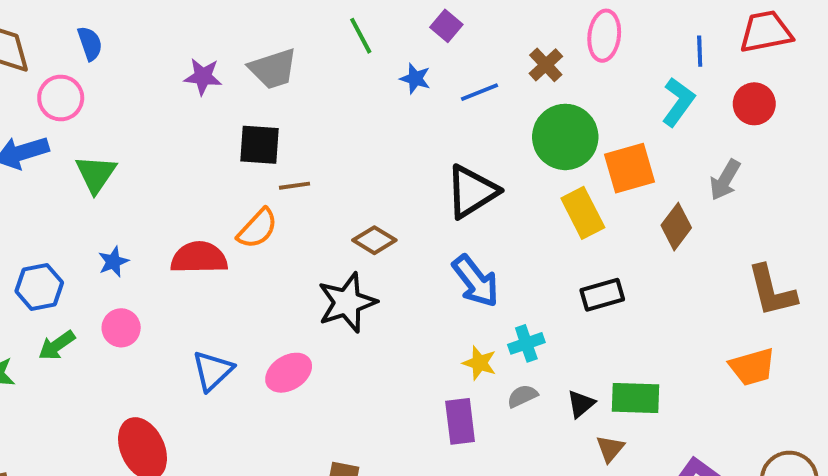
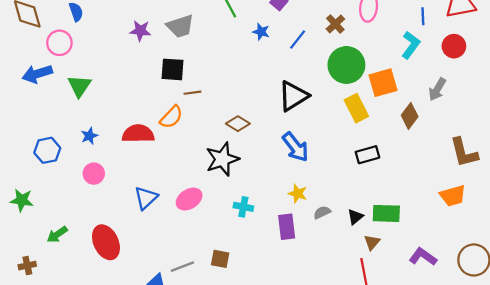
blue line: (480, 92) -> (298, 39), turned -30
cyan cross: (526, 343) -> (243, 207), moved, turned 30
green arrow: (57, 345) -> (57, 235), moved

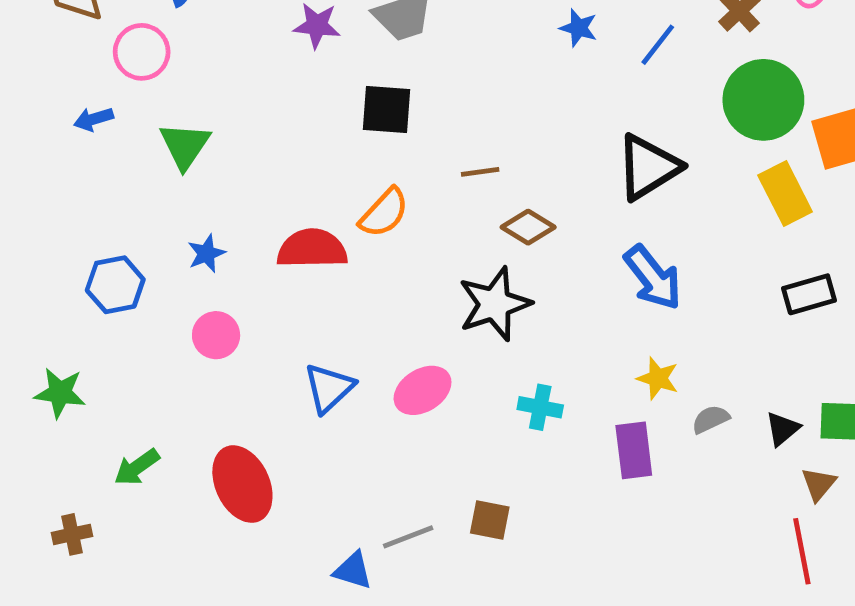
blue arrow: (37, 74) -> (94, 119), size x0.6
brown line: (192, 93) -> (480, 172), moved

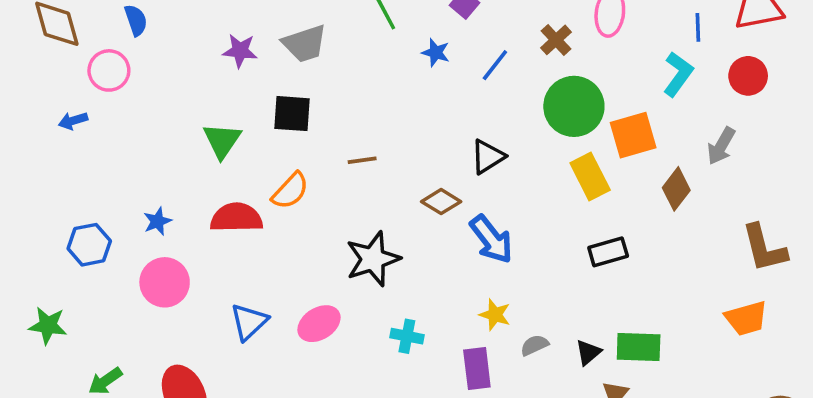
green triangle: (185, 146) -> (222, 141), moved
black triangle: (648, 167) -> (488, 157), size x0.7
brown diamond: (528, 227) -> (441, 202), moved
pink circle: (216, 335) -> (165, 282), size x1.4

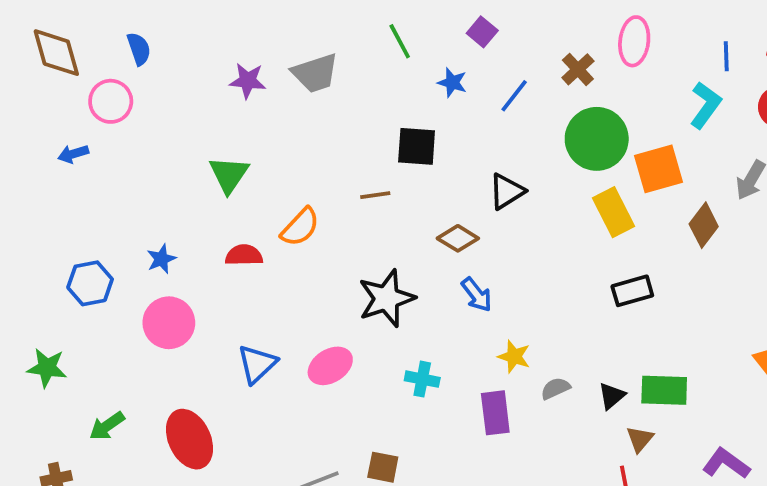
black square: (292, 114) -> (417, 146), moved
red semicircle: (236, 218) -> (244, 255), size x0.7
blue arrow: (491, 239) -> (477, 295), moved, size x0.7

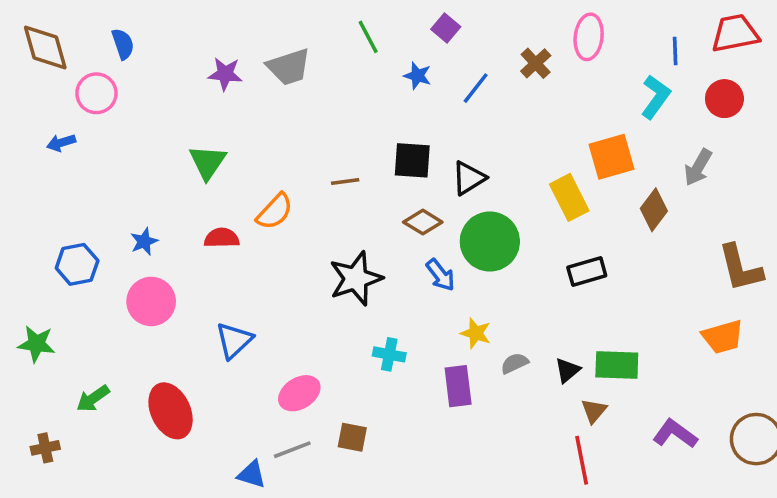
green circle: (597, 139) -> (490, 242), moved
black square: (417, 146) -> (412, 160), moved
pink ellipse: (330, 366) -> (299, 393), moved

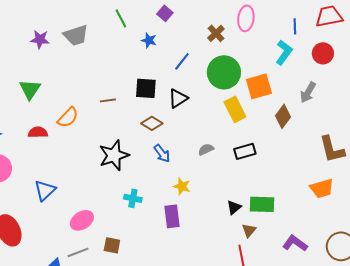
blue line: (476, 88) -> (182, 61), moved
green circle: (490, 242) -> (224, 72), moved
gray semicircle: (515, 363) -> (206, 149), moved

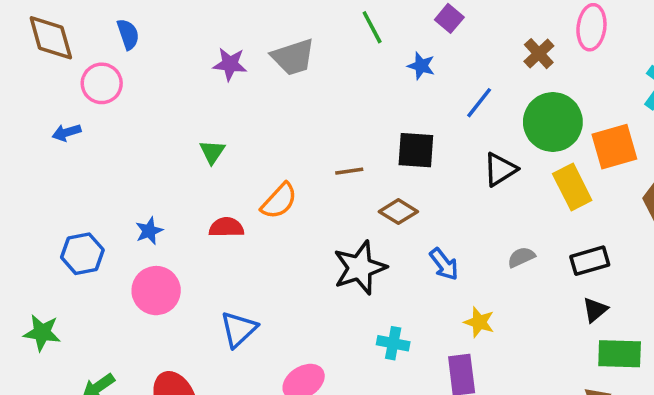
green triangle: (30, 89) -> (212, 152), size x0.7
black triangle: (178, 98) -> (500, 169), moved
brown diamond: (152, 123) -> (398, 212), moved
black triangle: (234, 207) -> (595, 310), moved

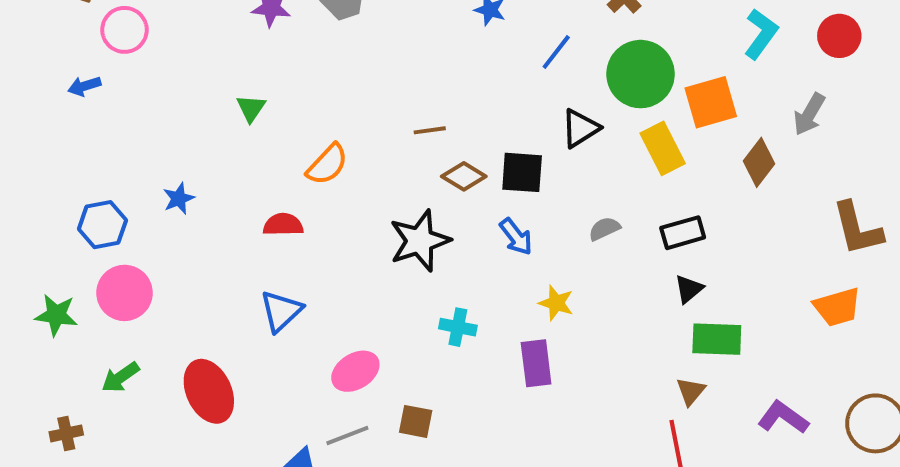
black square: (416, 150) -> (522, 172), moved
brown line: (349, 171) -> (430, 130), moved
red semicircle: (226, 227) -> (283, 225), moved
pink circle: (156, 291) -> (124, 293), moved

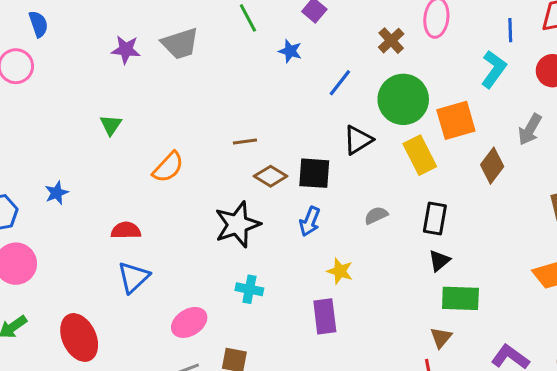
red semicircle: (283, 225) -> (126, 230), moved
black rectangle: (683, 233) -> (435, 218), turned -64
blue arrow: (516, 237) -> (310, 221), turned 60
cyan cross: (458, 327) -> (249, 289), moved

